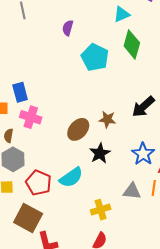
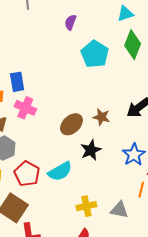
gray triangle: (132, 191) -> (119, 210), moved

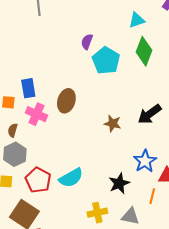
purple semicircle: (70, 22) -> (87, 42), moved
brown ellipse: (71, 124) -> (66, 101), moved, turned -30
black star: (91, 150) -> (119, 183), moved

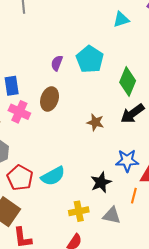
purple semicircle: (87, 42) -> (57, 63), moved
green diamond: (144, 51) -> (128, 82), moved
blue star: (145, 161) -> (127, 161), turned 30

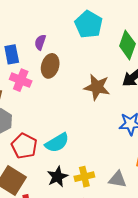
purple semicircle: (57, 63) -> (40, 42), moved
brown star: (95, 122) -> (97, 87), size x1.5
black star: (101, 182) -> (57, 177), moved

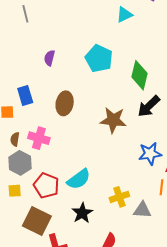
purple semicircle: (40, 42) -> (49, 58), moved
pink cross: (21, 80) -> (39, 138), moved
yellow cross: (84, 177) -> (119, 197), moved

